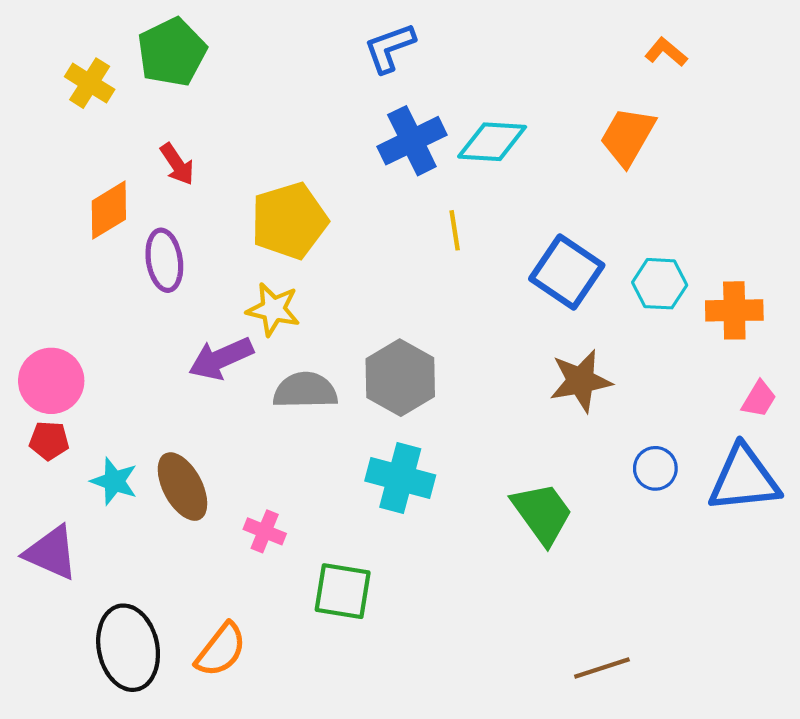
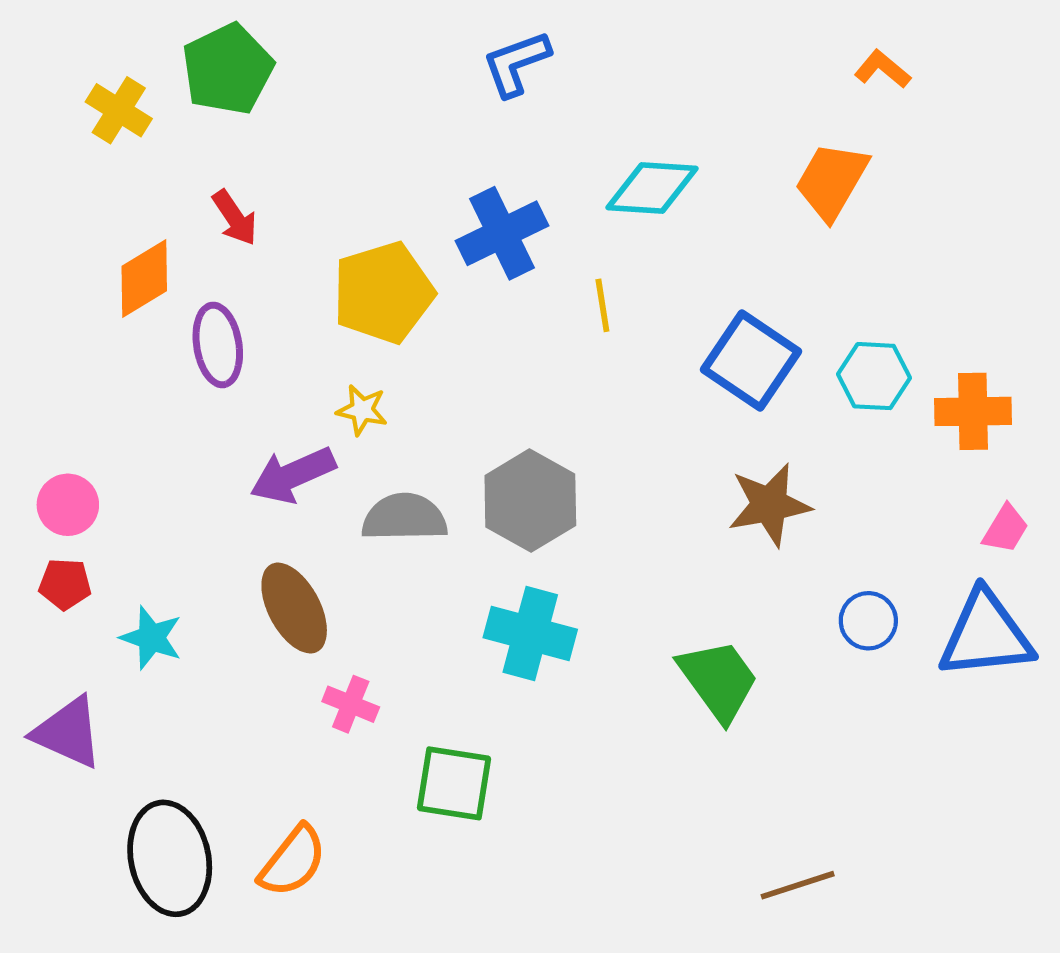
blue cross: (412, 141) -> (502, 233), moved
yellow star: (273, 309) -> (362, 410), size x0.7
pink circle: (51, 381) -> (68, 505), size x0.7
brown ellipse: (182, 487) -> (294, 608), moved

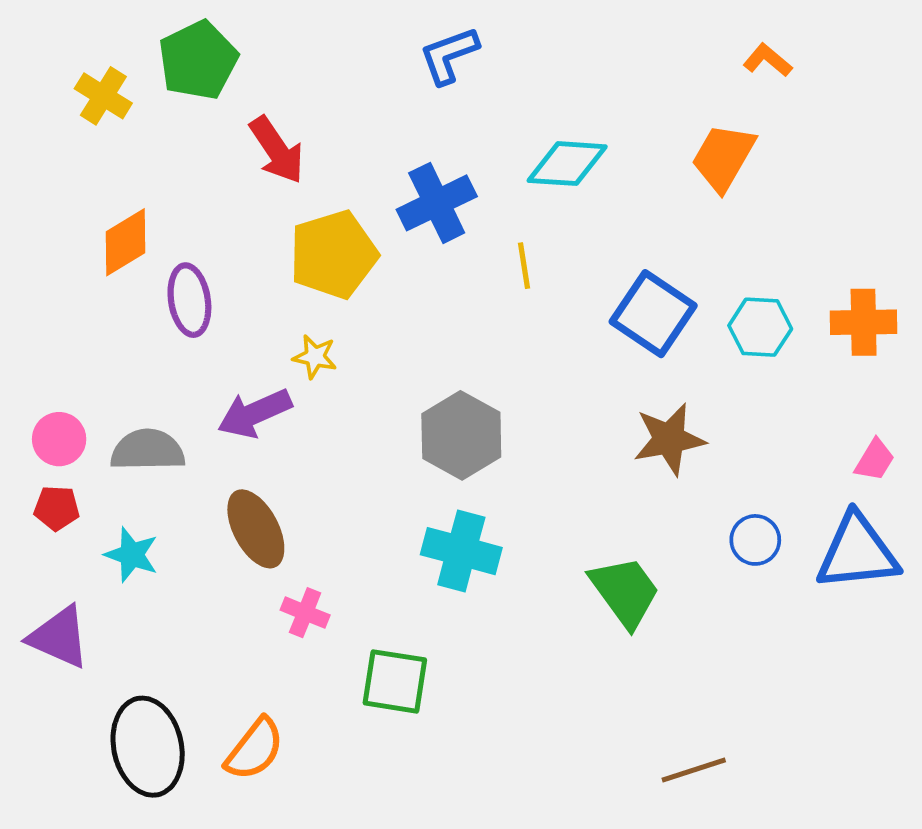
red arrow: (235, 218) -> (277, 150), moved, size x1.4
orange cross: (973, 411) -> (864, 322), moved
gray semicircle: (404, 518) -> (148, 450), moved

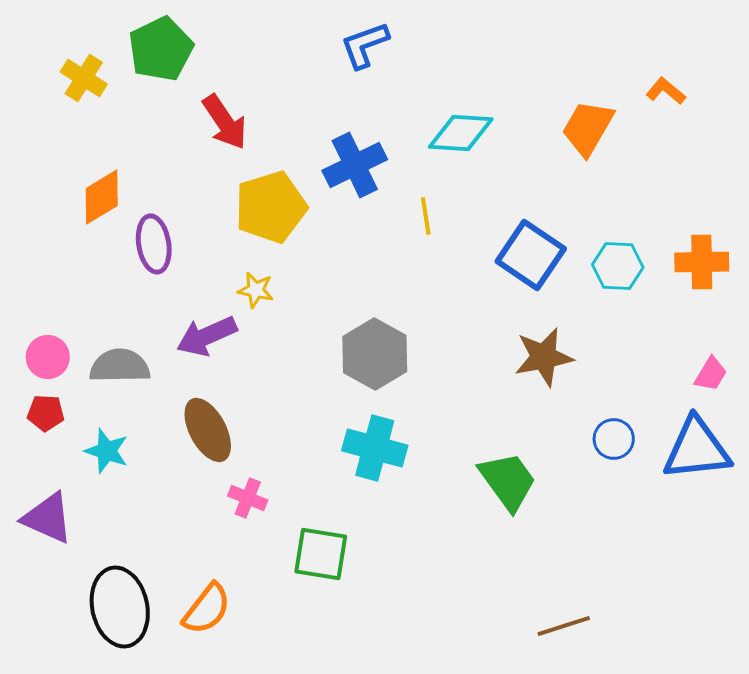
orange L-shape: (768, 60) -> (666, 91), moved

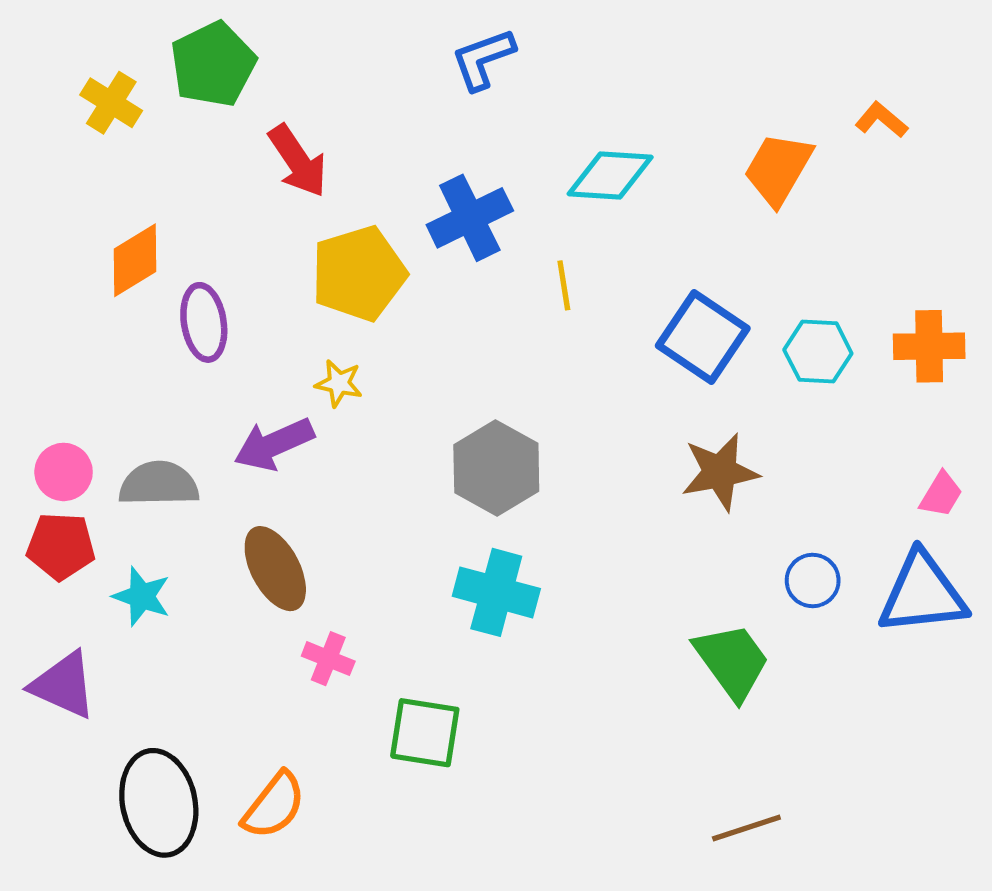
red pentagon: (46, 413) -> (61, 546), size x1.4
green trapezoid: (508, 481) -> (732, 661), moved

